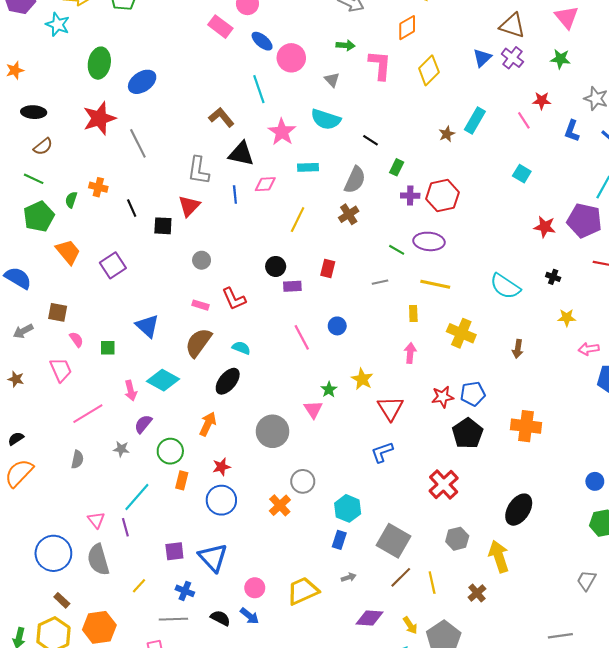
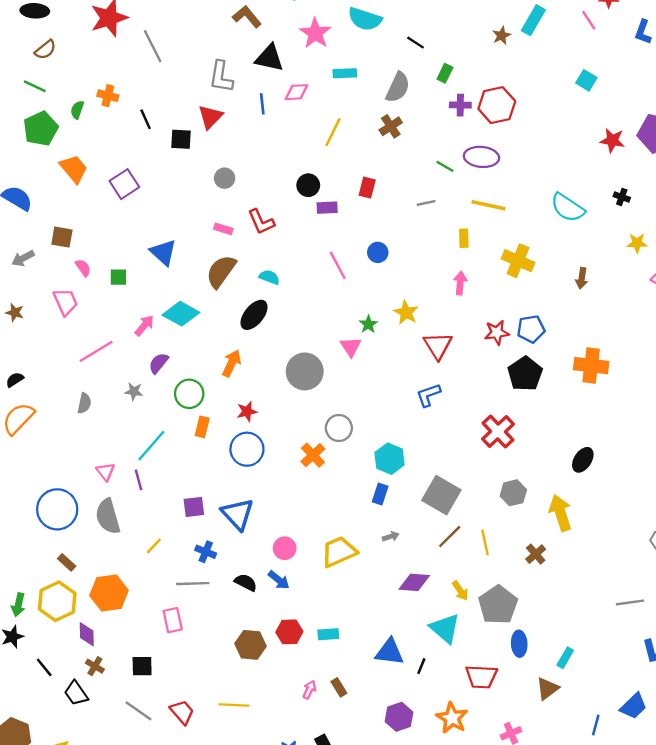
pink arrow: (131, 391) -> (144, 325), turned -126
black ellipse: (519, 510) -> (583, 460), size x0.7

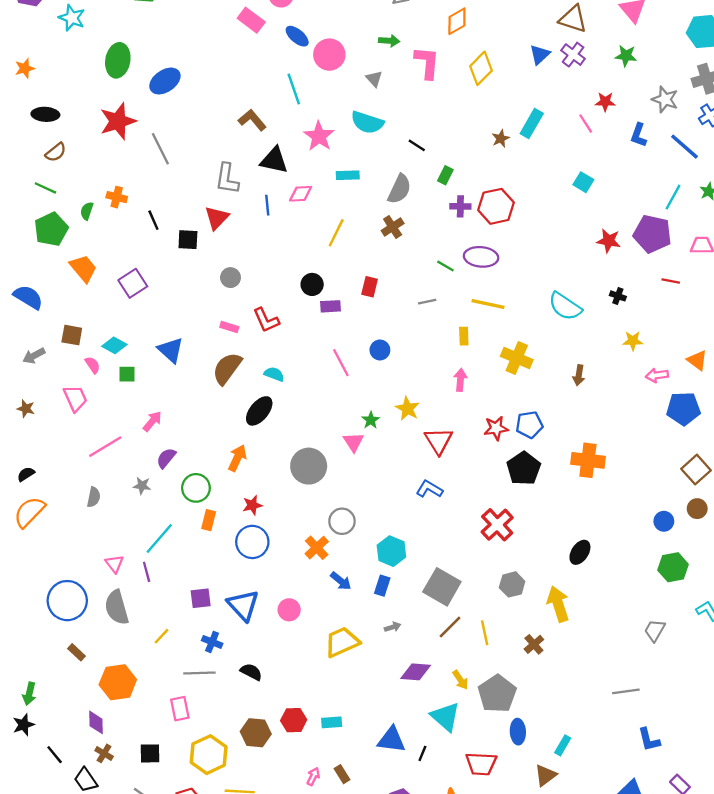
cyan diamond: (181, 314) -> (114, 345), moved, size x0.7
blue L-shape: (428, 395) -> (429, 489), turned 50
pink circle: (285, 548) -> (289, 610), moved
blue arrow: (279, 580) -> (341, 581), moved
yellow hexagon: (57, 601) -> (209, 755), moved

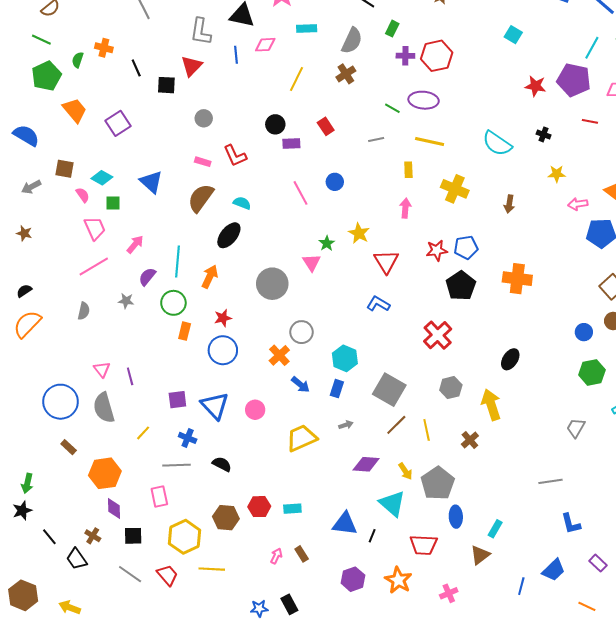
red rectangle: (370, 287) -> (326, 126), turned -48
pink trapezoid: (75, 398) -> (95, 228), moved
cyan line: (159, 539) -> (177, 261), moved, turned -36
purple diamond: (96, 722) -> (114, 509), moved

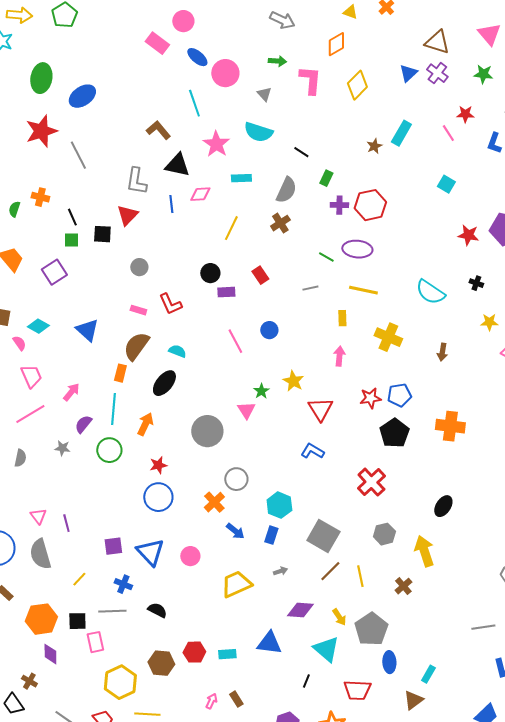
green square: (113, 203) -> (71, 240), moved
orange rectangle: (185, 331) -> (120, 373), moved
blue triangle: (345, 524) -> (269, 643), moved
black square: (133, 536) -> (77, 621), moved

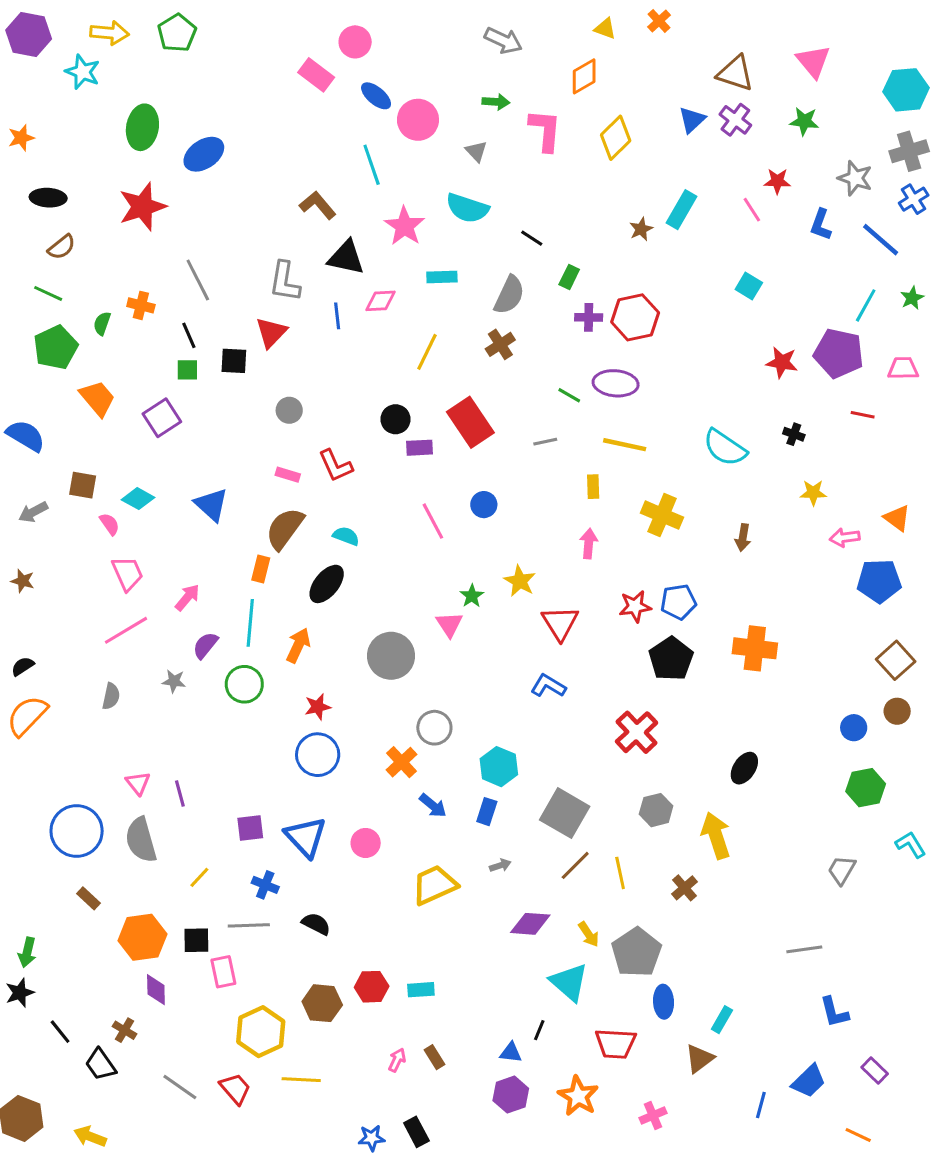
gray line: (78, 155) -> (198, 280), moved
red rectangle: (260, 275) -> (470, 422), size x1.8
blue triangle: (269, 643) -> (511, 1053), moved, size x0.6

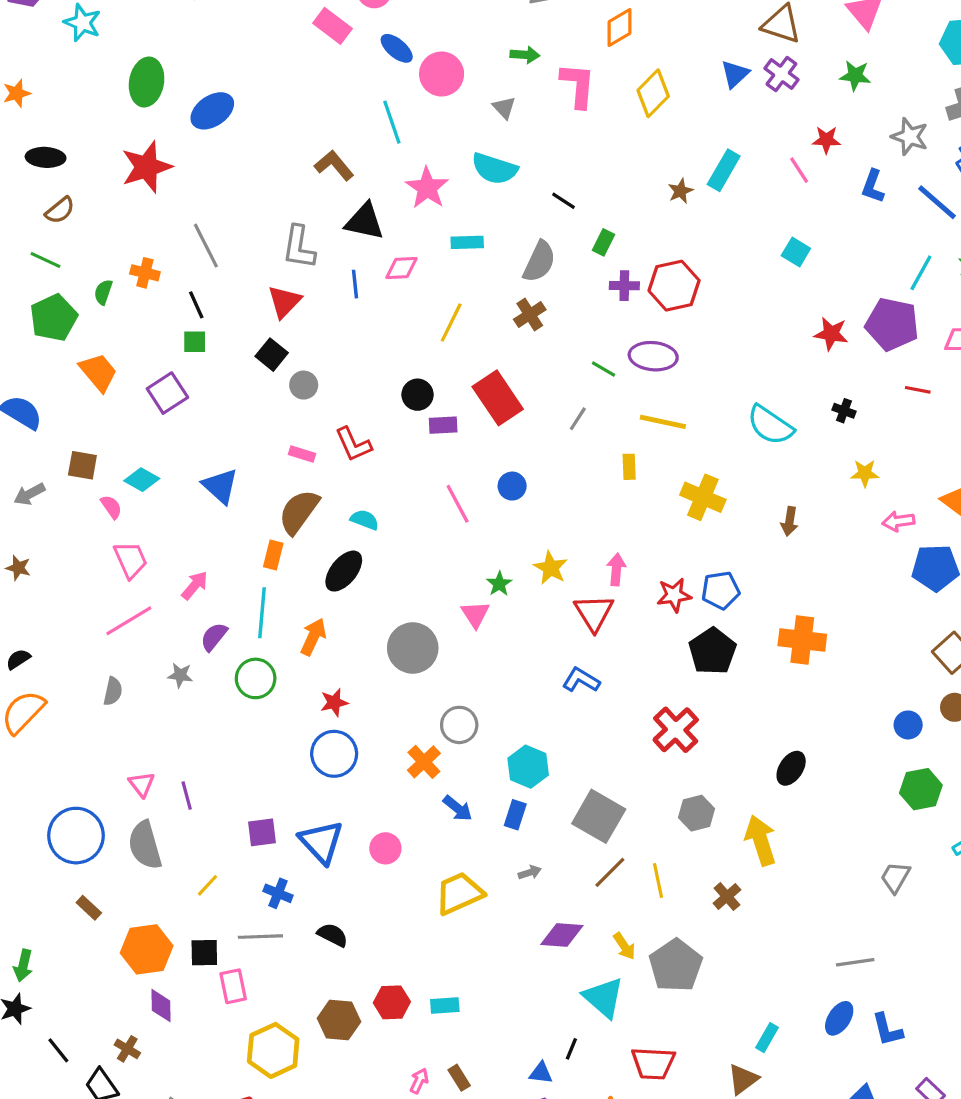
black square: (234, 361) -> (272, 355), moved, turned 36
gray line: (545, 442) -> (578, 419), turned -45
pink arrow: (589, 544) -> (616, 569), moved
blue ellipse: (664, 1002) -> (839, 1018), moved, turned 36

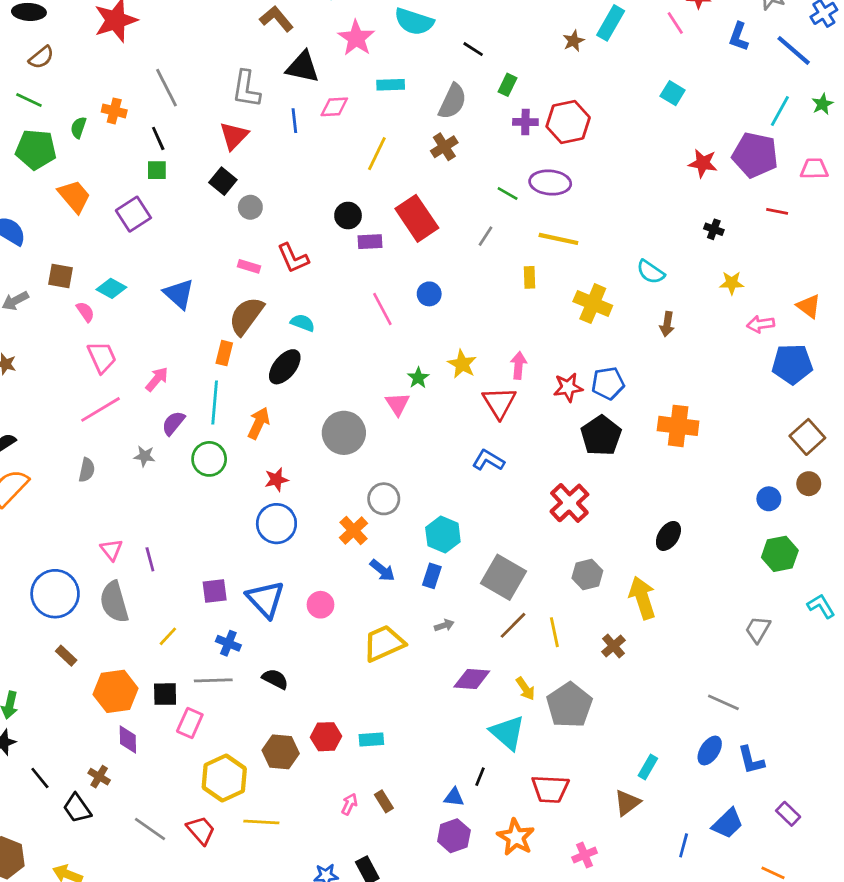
green pentagon: (54, 318) -> (36, 149), turned 30
cyan semicircle: (770, 425) -> (651, 272), moved, size x0.7
gray line: (855, 962) -> (723, 702), turned 32
pink rectangle: (233, 986) -> (190, 723), turned 36

